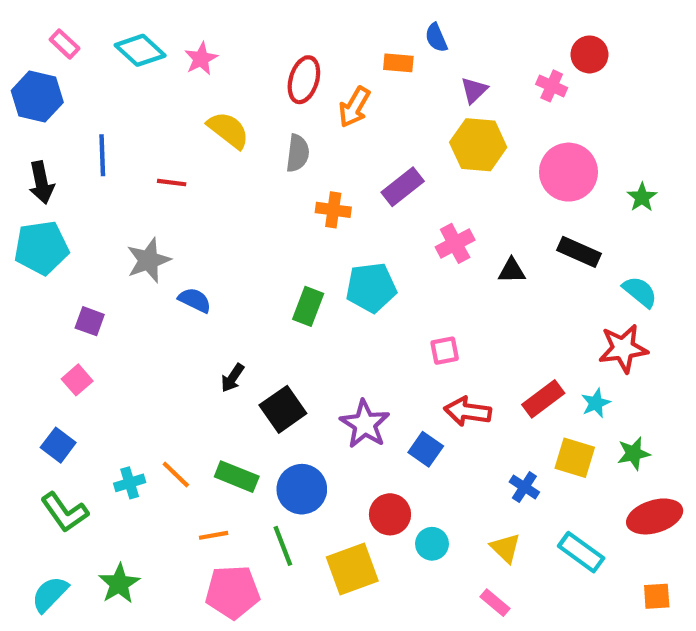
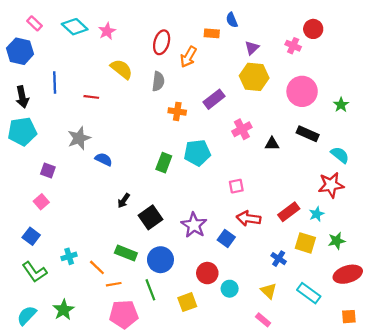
orange line: (176, 474) -> (97, 267), moved
yellow square: (352, 569) -> (187, 302), size x0.7

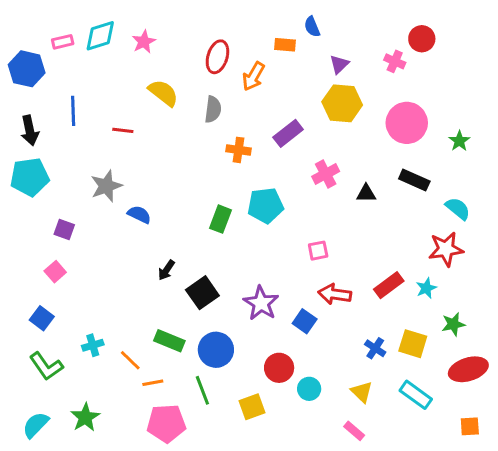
pink rectangle: (35, 23) -> (63, 42), moved, turned -56
cyan diamond: (75, 27) -> (100, 36), turned -60
yellow square: (305, 243) -> (413, 344), moved

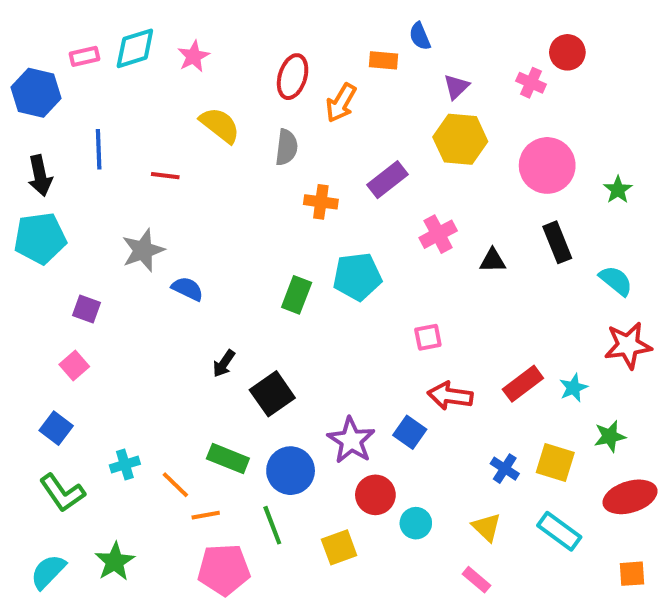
black rectangle: (414, 180) -> (557, 242), turned 44
red star: (446, 249) -> (628, 345), moved
purple star: (261, 303) -> (351, 440), moved

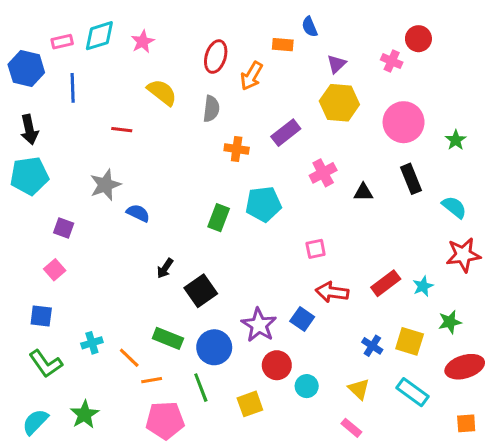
blue line: (99, 149) -> (73, 88), moved
blue square: (56, 428) -> (41, 316), turned -30

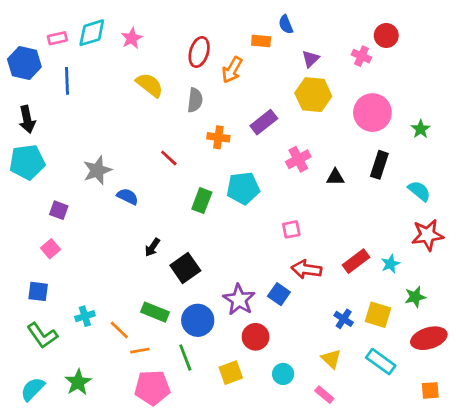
red line: (122, 130) -> (169, 158), moved, turned 36
black rectangle: (411, 179) -> (379, 165), turned 40
cyan circle: (307, 386) -> (283, 374), moved

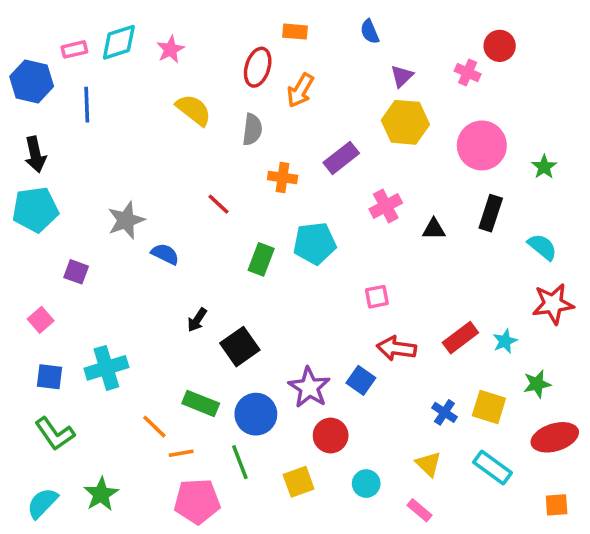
orange rectangle: (261, 41) -> (295, 32), moved
pink square: (51, 249) -> (41, 320), moved
cyan cross: (85, 316) -> (106, 368), moved, size x1.6

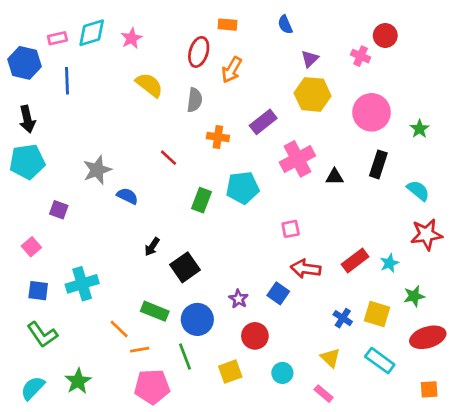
pink cross: (386, 206) -> (297, 159), size x1.4
purple star: (309, 387) -> (238, 299), size x0.6

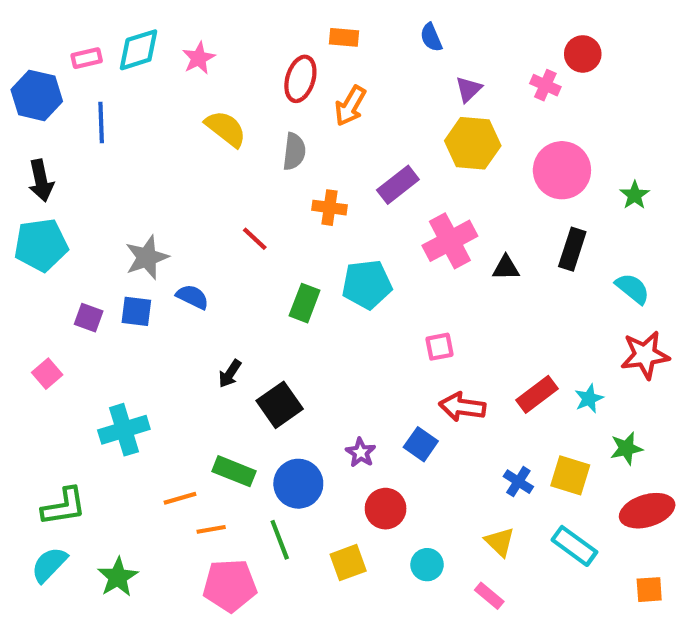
blue square: (38, 291) -> (136, 311), moved
orange line: (119, 329) -> (180, 498), turned -60
green L-shape: (42, 335) -> (64, 507), turned -64
cyan semicircle: (33, 388) -> (49, 565), moved

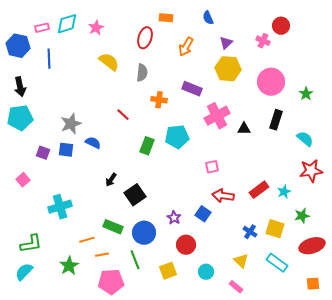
orange arrow: (350, 106) -> (186, 47), moved
purple rectangle: (398, 185) -> (192, 89), turned 60
green star: (118, 577) -> (69, 266), moved

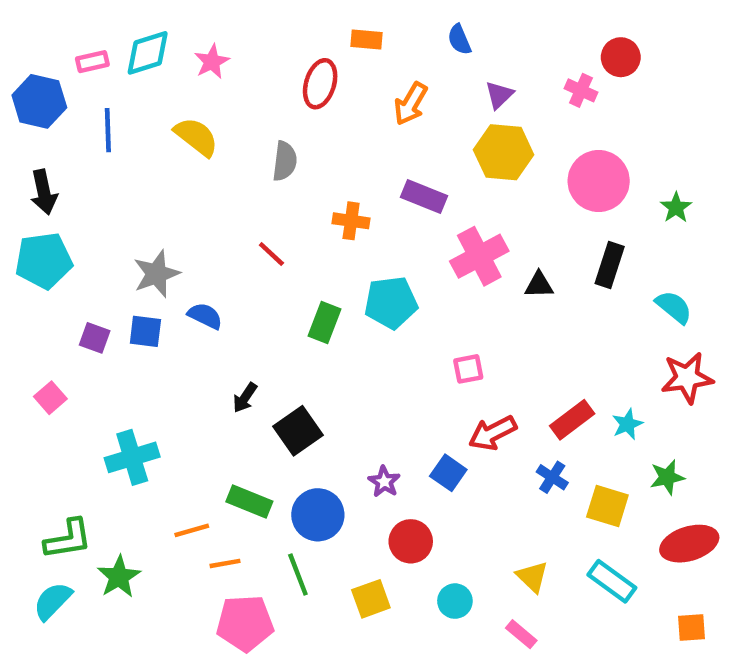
yellow semicircle: (109, 62) -> (196, 137), moved
gray semicircle: (142, 73) -> (285, 161), moved
red arrow: (223, 196) -> (493, 433), turned -35
blue cross: (250, 232) -> (552, 477), moved
green star: (69, 266) -> (119, 577), moved

